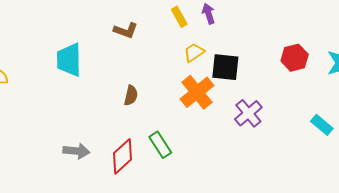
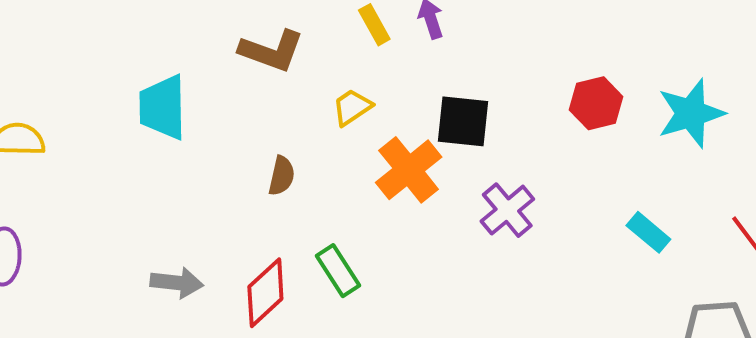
brown L-shape: (126, 30) -> (271, 51), size x1.4
yellow trapezoid: (194, 52) -> (352, 107), moved

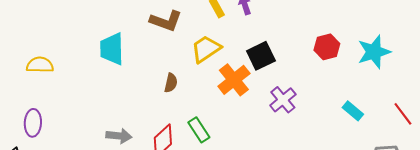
yellow trapezoid: (352, 107) -> (206, 49), size x1.5
black square: (463, 121) -> (261, 56), turned -32

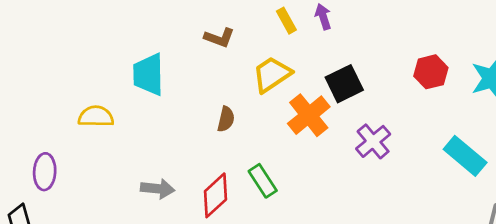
brown L-shape: (166, 21) -> (219, 38), size x0.7
yellow semicircle: (40, 65) -> (96, 116), moved
cyan rectangle: (353, 111) -> (465, 156), size x1.5

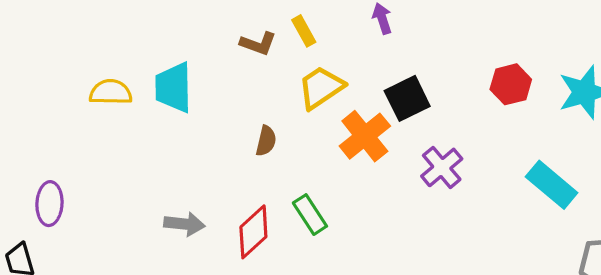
yellow rectangle: (286, 21) -> (304, 31), moved
yellow semicircle: (96, 116) -> (111, 92), moved

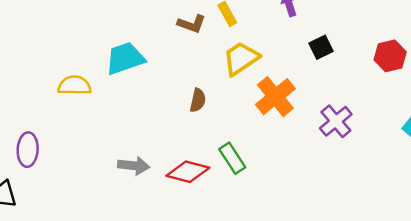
cyan trapezoid: (173, 87) -> (125, 58), turned 72
yellow semicircle: (111, 92) -> (74, 85), moved
black square: (407, 98) -> (321, 47), moved, size x0.7
red diamond: (253, 232) -> (188, 172), turned 57

